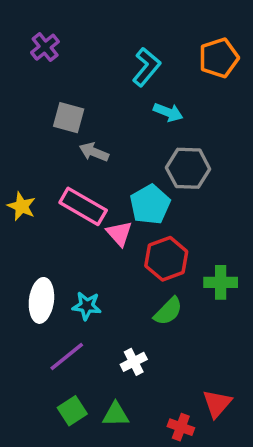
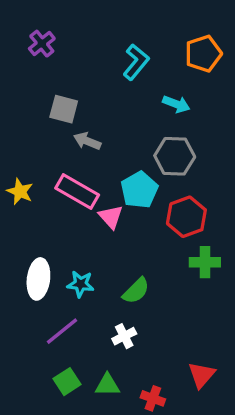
cyan arrow: (168, 112) -> (176, 104), moved
red hexagon: (166, 259) -> (186, 217), moved
green semicircle: (168, 311) -> (136, 291), moved
red cross: (181, 427) -> (153, 398), moved

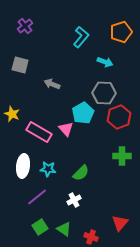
gray square: (64, 109) -> (20, 65), moved
pink rectangle: (77, 192) -> (39, 132), moved
red hexagon: (186, 217) -> (119, 117), moved
green triangle: (107, 385) -> (64, 229), turned 35

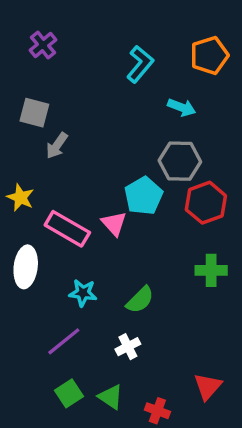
gray arrow: (52, 84) -> (57, 146), moved, turned -77
white ellipse: (23, 166) -> (26, 267), moved

